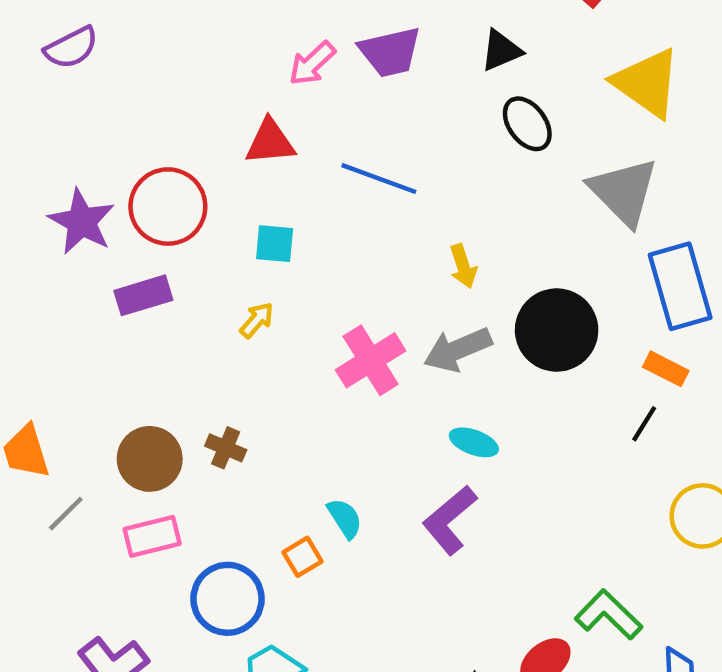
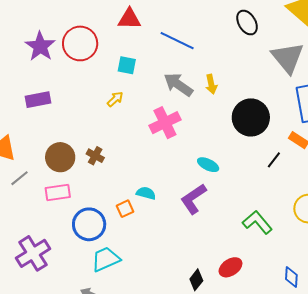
purple rectangle: (143, 295) -> (38, 100), moved
gray arrow: (458, 350) -> (178, 85), moved, turned 52
black line: (644, 424) -> (274, 160), moved
cyan semicircle: (345, 518) -> (146, 193), turned -48
green L-shape: (608, 615) -> (257, 222), moved

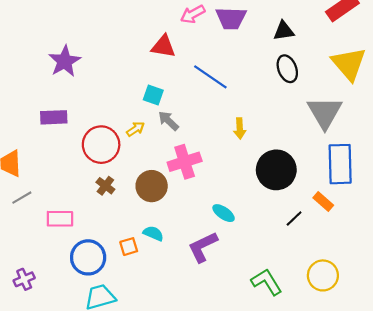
red circle: (80, 43) -> (101, 145), moved
gray arrow: (178, 85) -> (168, 121), moved, size x0.7
brown circle: (60, 157) -> (152, 186), moved
purple cross: (33, 253) -> (24, 279), size x0.6

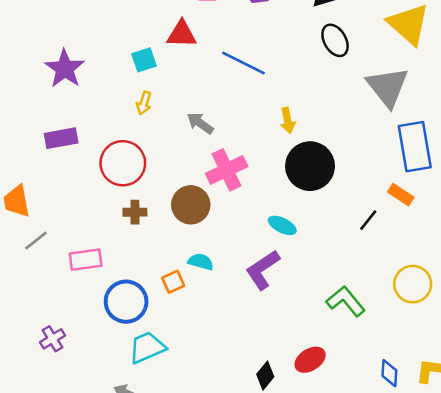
cyan square: (153, 95) -> (144, 60), moved, turned -30
yellow arrow: (136, 129) -> (144, 103), moved, turned 150
black circle: (276, 170) -> (310, 166), moved
brown cross: (105, 186) -> (135, 212), turned -30

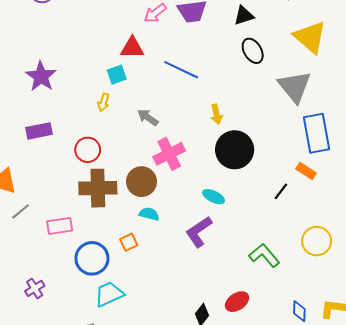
cyan square: (144, 60) -> (117, 75), moved
red circle: (123, 163) -> (88, 150), size x0.7
brown cross: (135, 212) -> (98, 188), size x2.0
cyan semicircle: (201, 262) -> (149, 214), moved

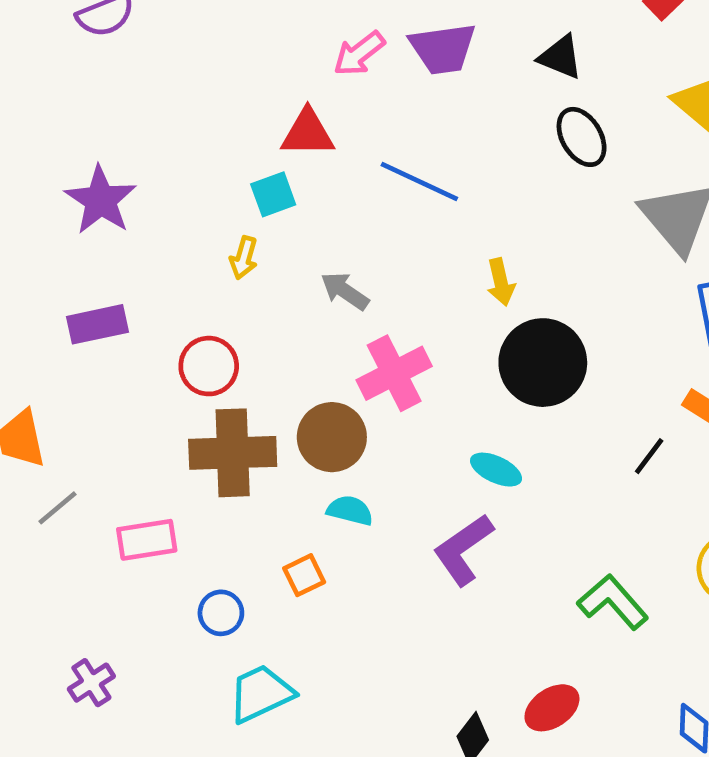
black triangle: (244, 16) -> (561, 57), turned 40
blue circle: (92, 258) -> (221, 613), size x0.6

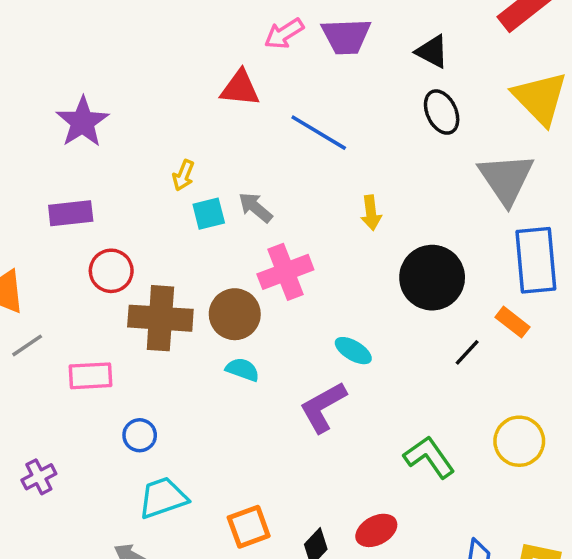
cyan square: (273, 194) -> (209, 214), moved
black circle: (543, 363) -> (432, 278), moved
red circle: (209, 366) -> (111, 271), moved
orange square: (304, 575) -> (249, 527), moved, size x1.4

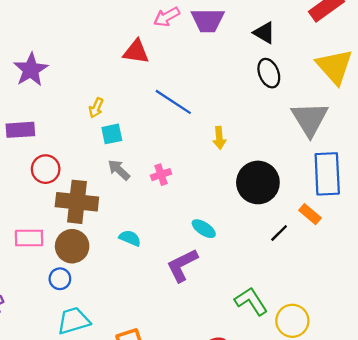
blue line: (319, 133) -> (173, 102), moved
gray arrow: (255, 208) -> (119, 170), moved
pink cross: (285, 272) -> (161, 175), size x0.6
brown circle: (235, 314) -> (72, 246), moved
yellow circle: (519, 441) -> (292, 321), moved

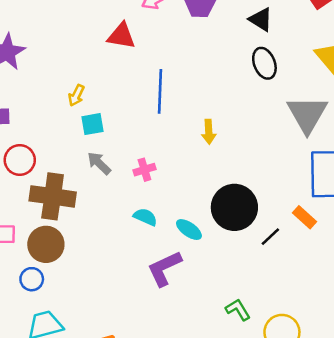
blue line: (173, 102) -> (160, 91), turned 57
black circle: (258, 182) -> (234, 207), moved
cyan semicircle: (130, 238) -> (145, 217), moved
green L-shape: (251, 301) -> (238, 310), size x0.7

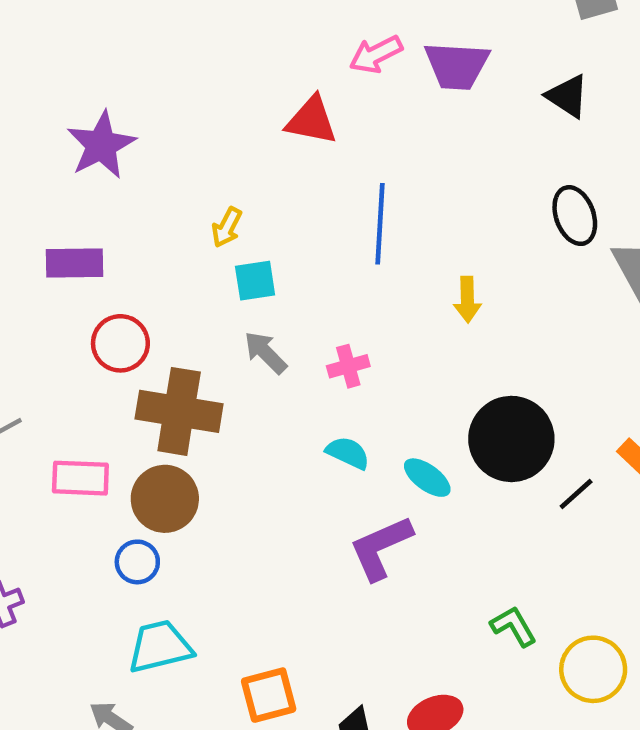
black ellipse: (264, 63) -> (575, 216), moved

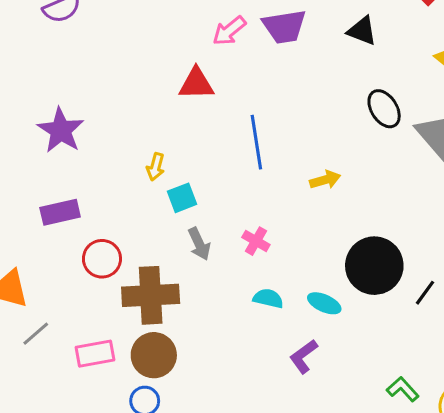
yellow arrow: (467, 300) -> (325, 180), turned -92
gray arrow: (265, 352) -> (199, 244), turned -148
pink cross: (348, 366) -> (256, 241), turned -32
purple L-shape: (381, 548) -> (304, 356), size x0.7

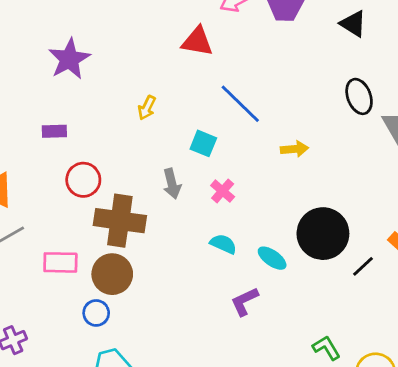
blue line: (256, 142) -> (240, 104), turned -48
cyan square: (182, 198) -> (203, 143), moved, turned 32
purple rectangle: (60, 212) -> (54, 131), size x0.7

